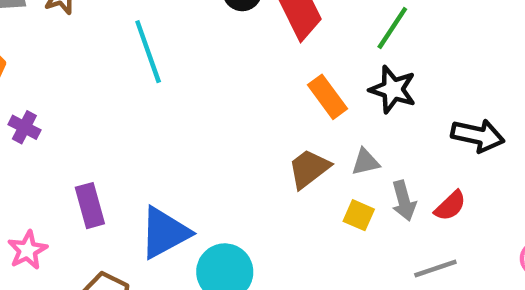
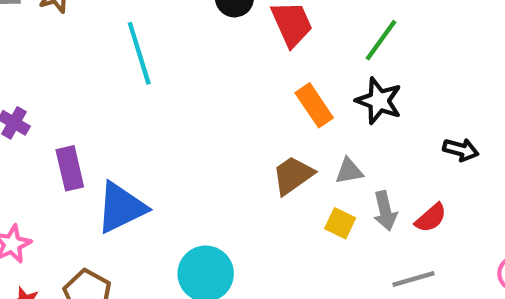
black arrow: (478, 136) -> (461, 150), size x0.7
purple rectangle: (90, 206) -> (70, 168), moved
blue triangle: (165, 233) -> (121, 208), moved

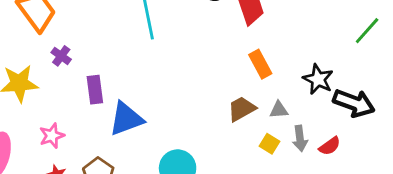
green line: (381, 40) -> (367, 31), moved
black star: (379, 101) -> (318, 79), moved
black arrow: (461, 150) -> (354, 103), size x1.8

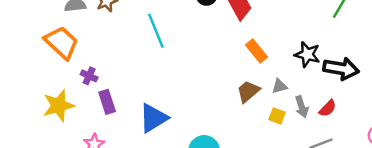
purple rectangle: (95, 90) -> (107, 102), moved

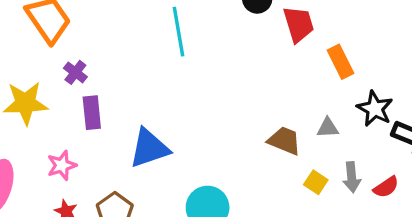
orange rectangle: (257, 51) -> (341, 62), moved
gray triangle: (279, 86) -> (328, 128), moved
brown trapezoid: (248, 91) -> (284, 141), turned 50

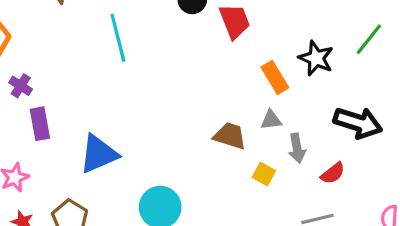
orange rectangle: (341, 62) -> (275, 77), moved
black star: (375, 109) -> (316, 58), moved
gray arrow: (352, 177) -> (297, 148), moved

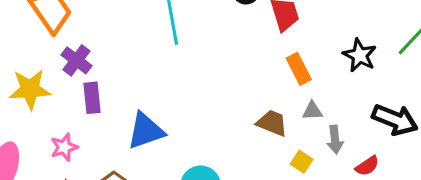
orange rectangle: (275, 77) -> (299, 69), moved
purple cross: (21, 86) -> (76, 60), size x1.4

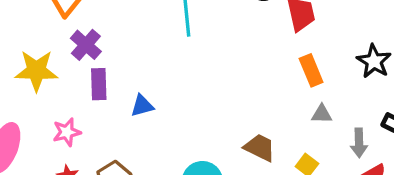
brown trapezoid: (272, 123) -> (260, 148), moved
blue triangle: (146, 131) -> (142, 106), moved, size x0.6
gray arrow: (335, 140) -> (359, 143), moved

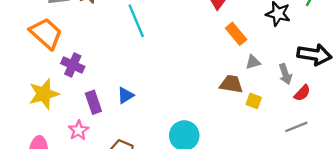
purple rectangle: (99, 84) -> (93, 102), moved
brown trapezoid: (260, 148) -> (231, 84), moved

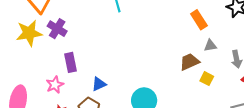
brown trapezoid: (231, 84) -> (190, 62), turned -40
yellow star: (44, 94) -> (29, 33), moved
blue triangle: (125, 95) -> (99, 84), moved

